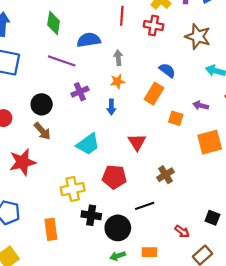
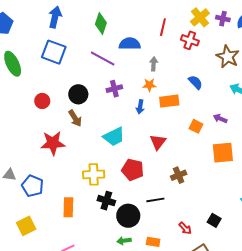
orange rectangle: (154, 94) -> (169, 101), moved, turned 42

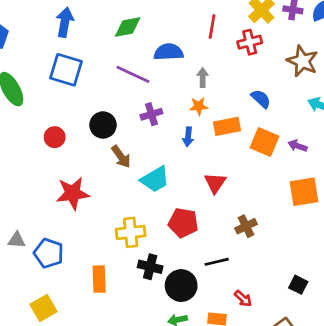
green diamond: (101, 23) -> (128, 27), turned 65
red cross: (190, 40) -> (250, 42), turned -30
brown arrow: (75, 118) -> (121, 157), moved
orange square: (196, 126) -> (265, 142), moved, size x1.5
red arrow: (185, 228) -> (243, 299), moved

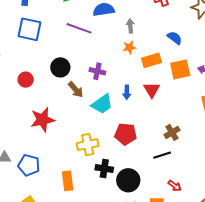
purple cross: (151, 114) -> (97, 71), moved, turned 35
blue arrow: (188, 137) -> (127, 92), moved
orange square: (265, 142) -> (180, 69), turned -30
red triangle: (215, 183) -> (152, 90), moved
black line: (217, 262) -> (162, 155), moved

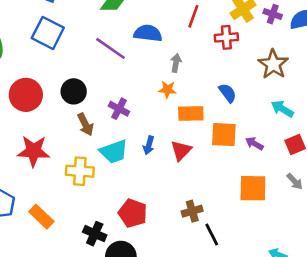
red circle: (26, 80) -> (26, 95), size x1.6
red pentagon: (126, 134) -> (133, 213), moved
yellow cross: (88, 145) -> (80, 171), moved
black line: (162, 155) -> (212, 235), moved, turned 66
orange rectangle: (68, 181) -> (41, 217), moved, turned -54

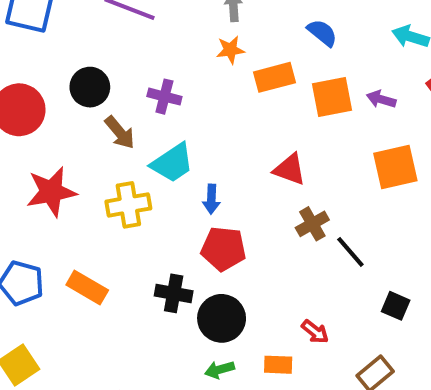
blue arrow: (149, 145) -> (211, 199), moved
red triangle: (181, 151) -> (290, 169), moved, turned -40

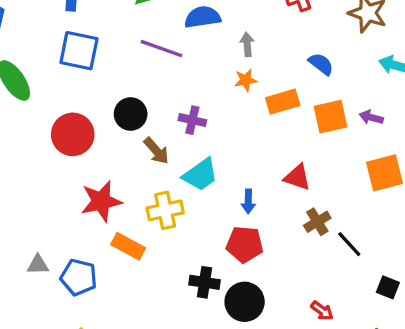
blue arrow: (211, 199) -> (248, 201), moved
orange rectangle: (87, 287) -> (128, 246), moved

